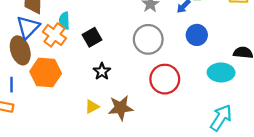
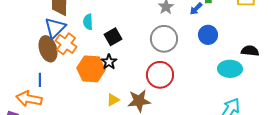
orange cross: (54, 35) -> (66, 44), moved
black star: (102, 71) -> (109, 62), moved
orange hexagon: (46, 72) -> (91, 69), moved
red circle: (165, 79) -> (160, 75), moved

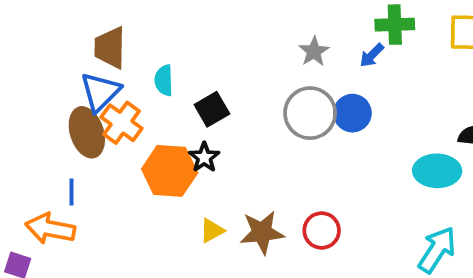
blue circle: (208, 35) -> (352, 113), moved
red circle: (160, 75) -> (322, 230), moved, size x0.7

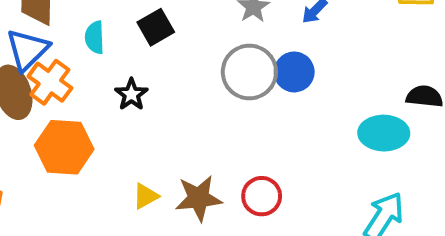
black square: (212, 109) -> (156, 27), moved
black star: (204, 157) -> (131, 94), moved
orange hexagon: (170, 171) -> (64, 147), moved

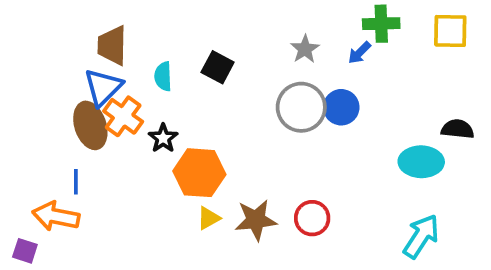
black square: (156, 27) -> (218, 67), turned -32
black star: (131, 94) -> (163, 138), moved
orange hexagon: (64, 147) -> (199, 173), moved

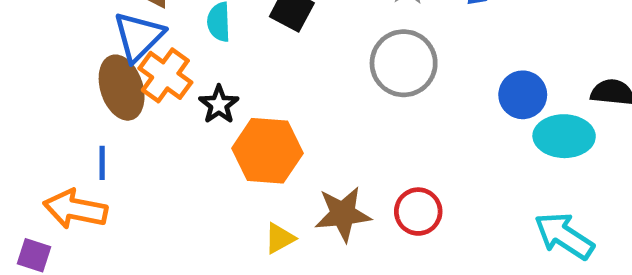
blue circle: (341, 107) -> (523, 95), moved
yellow triangle: (209, 218) -> (280, 238), moved
cyan arrow: (421, 236) -> (564, 236), turned -90

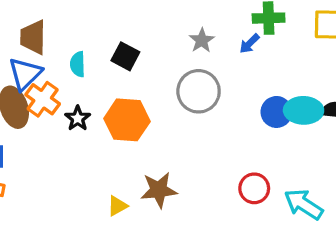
cyan ellipse: (564, 136) -> (304, 110), moved
orange hexagon: (267, 151) -> (127, 120), moved
red circle: (418, 212) -> (254, 188), moved

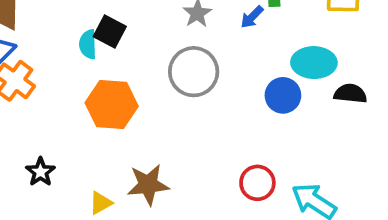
cyan semicircle: (78, 64) -> (88, 44), moved
cyan ellipse: (304, 110) -> (314, 63), moved
black star: (78, 118) -> (40, 172), moved

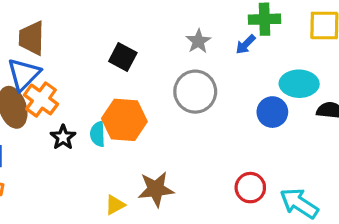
cyan semicircle: (88, 44) -> (98, 134), moved
black star: (40, 172) -> (63, 137), moved

